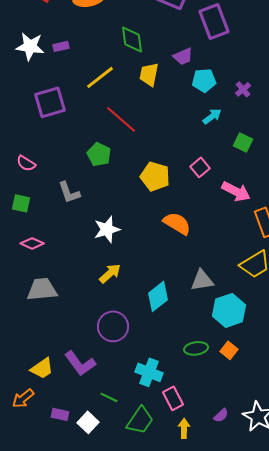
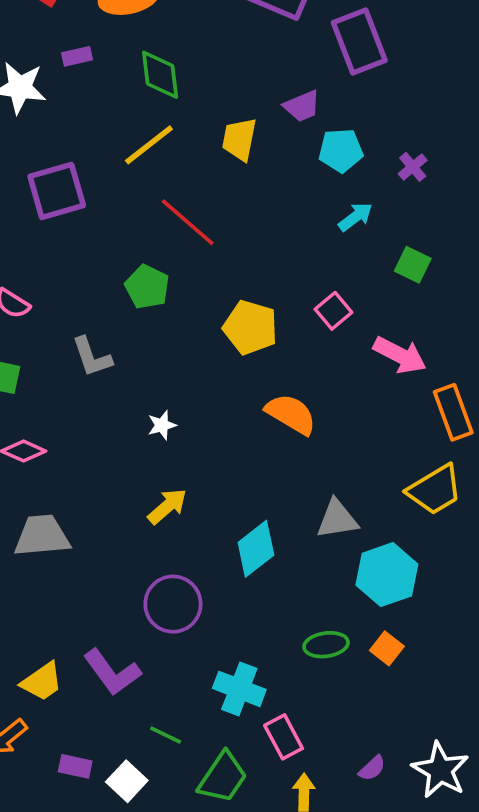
green diamond: (132, 39) -> (160, 75), moved
purple rectangle: (61, 46) -> (77, 56), moved
white star: (107, 229) -> (162, 425), size x0.6

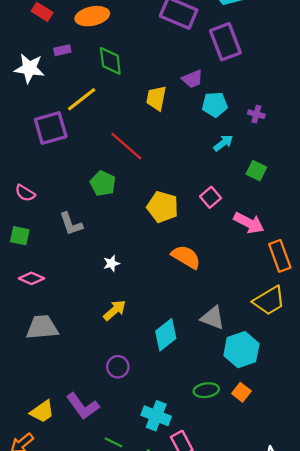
yellow line: (149, 145) -> (82, 99), moved
purple cross: (413, 167) -> (256, 114), turned -35
gray triangle: (337, 519) -> (213, 318), turned 30
purple circle: (173, 604) -> (118, 367), size x0.7

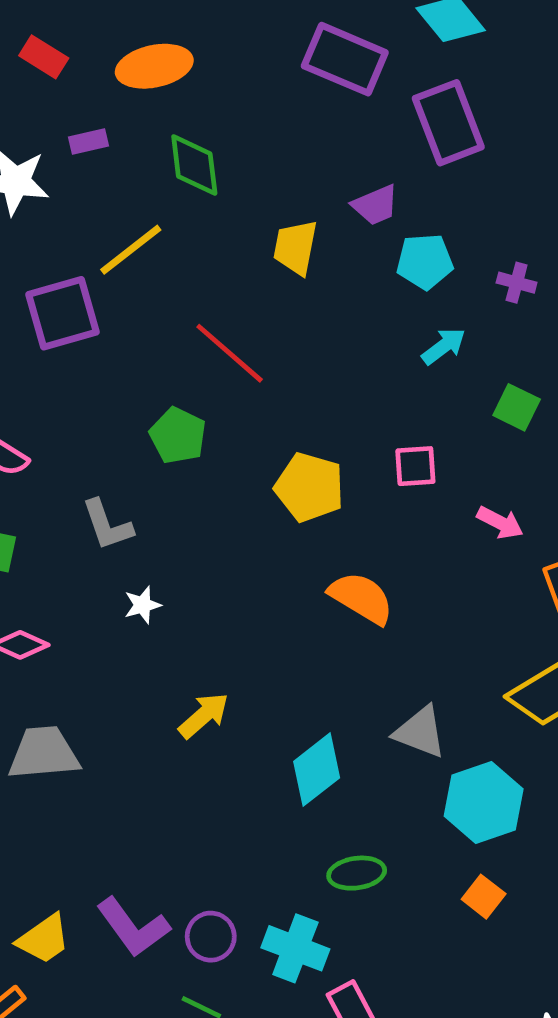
pink square: (211, 197) -> (415, 466), turned 36
pink arrow: (249, 223) -> (500, 523), size x0.7
white star: (111, 263) -> (143, 605), moved
purple circle: (118, 367) -> (211, 937), moved
green ellipse: (206, 390) -> (357, 873), moved

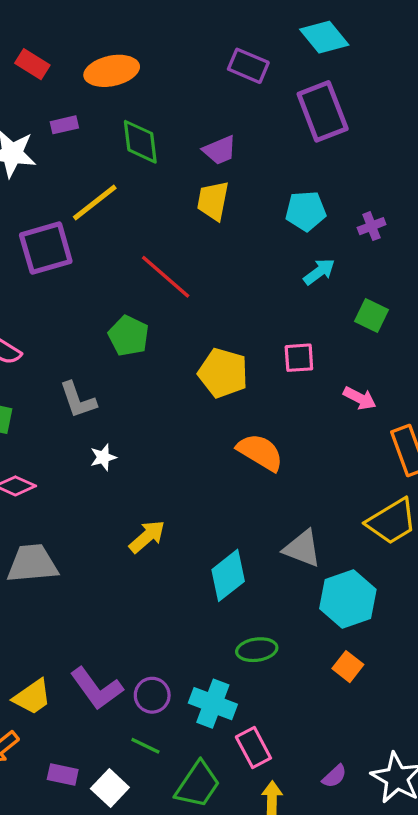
purple rectangle: (345, 59) -> (248, 66), size x0.7
purple trapezoid: (375, 205) -> (220, 150), moved
purple cross: (517, 283) -> (372, 226), turned -36

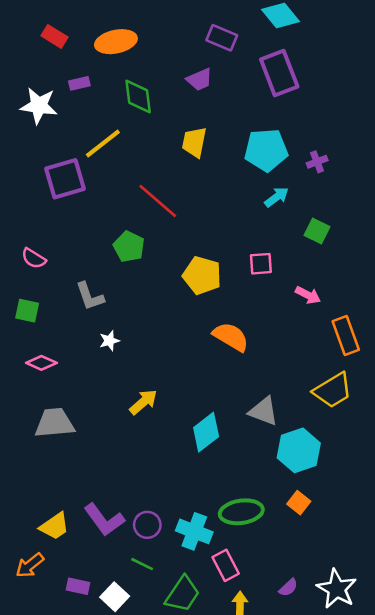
purple trapezoid: (220, 150) -> (200, 80), moved
cyan pentagon: (306, 211) -> (266, 150), size x1.4
green ellipse: (257, 650) -> (241, 512), moved, size x1.4

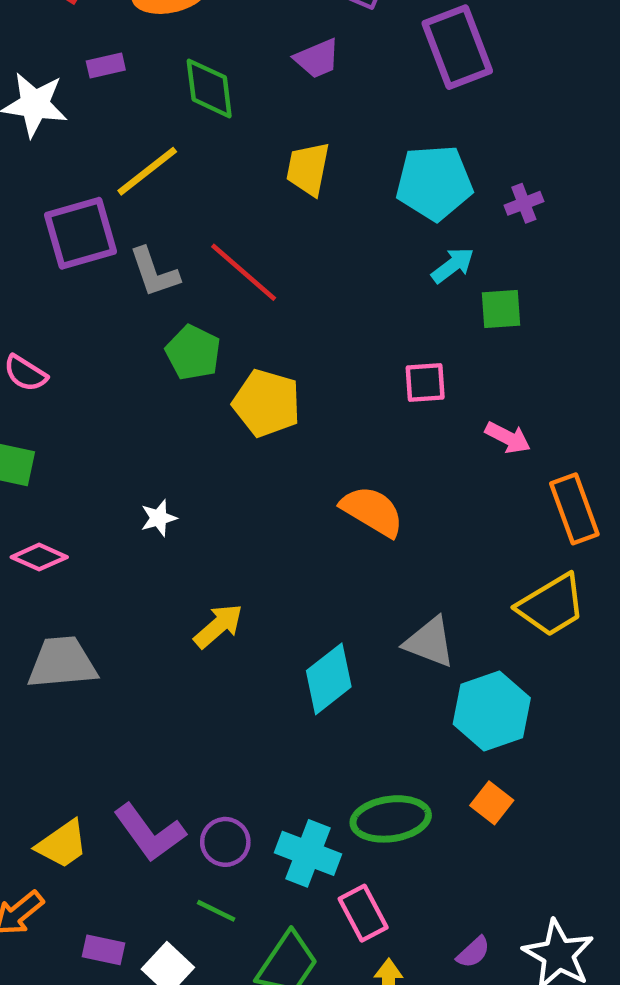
green square: (317, 231) -> (501, 309), moved, turned -30
yellow pentagon: (202, 275) -> (267, 403), moved
gray L-shape: (90, 296) -> (154, 272), moved

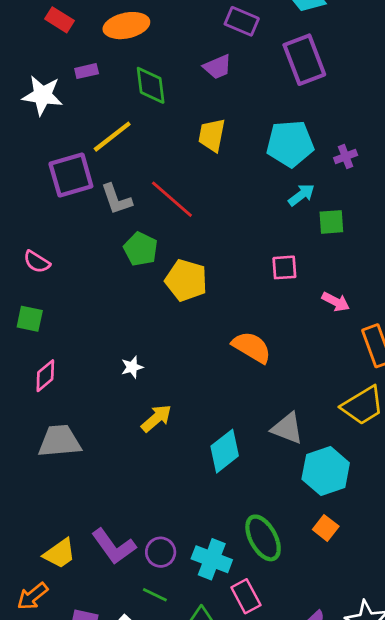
white star: (159, 518) -> (132, 367), moved
pink diamond: (39, 557) -> (45, 376), turned -64
green ellipse: (391, 819) -> (263, 538), turned 69

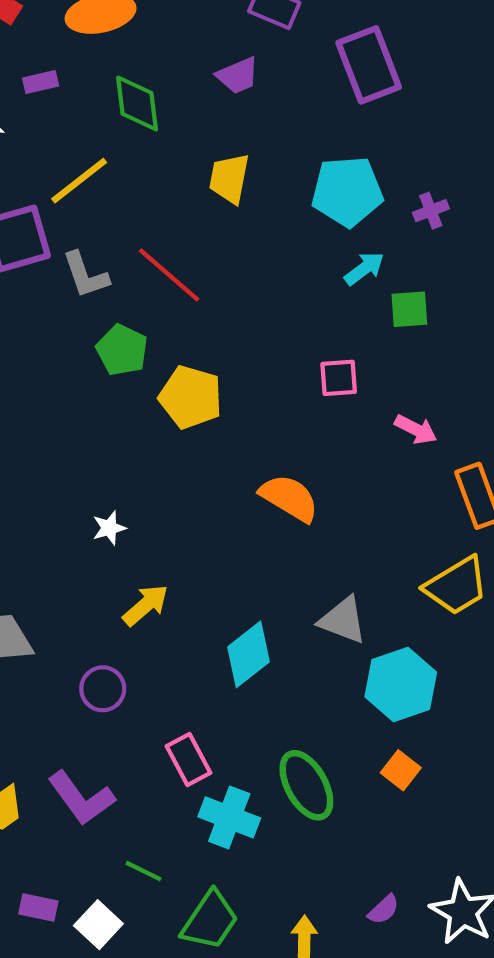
purple circle: (161, 552) -> (103, 689), moved
pink rectangle: (246, 596) -> (188, 760), moved

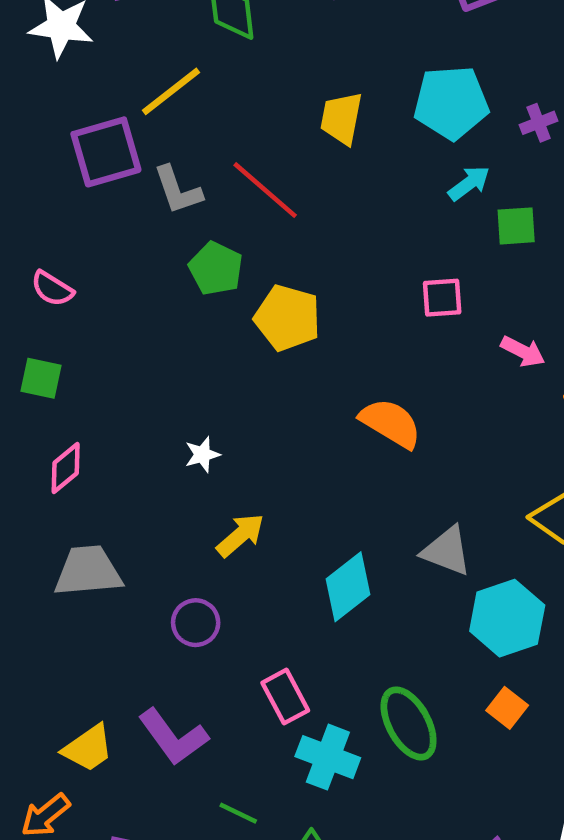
yellow trapezoid: (229, 178) -> (341, 118), moved

